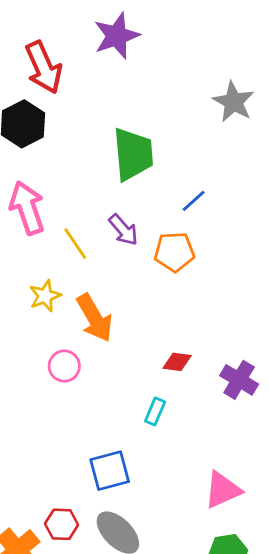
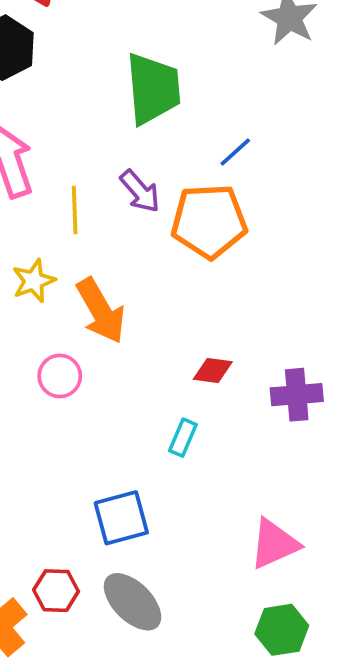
yellow line: (75, 244) -> (75, 210), turned 32
orange pentagon: (174, 252) -> (209, 221), size x1.4
purple cross: (239, 380) -> (297, 395), turned -36

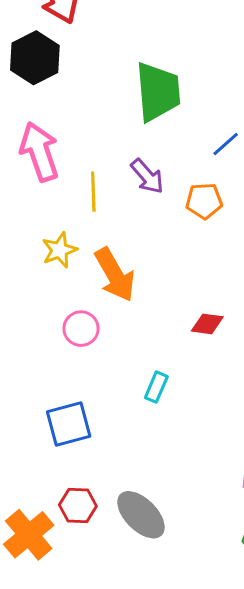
orange pentagon: (209, 221) -> (204, 201), size x0.6
cyan rectangle: (183, 438) -> (156, 387), moved
blue square: (121, 518) -> (69, 424), moved

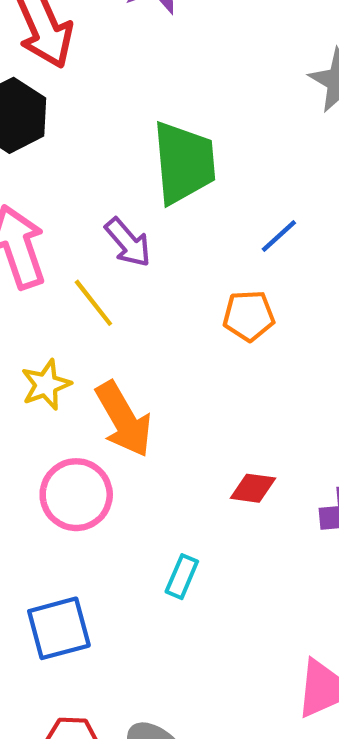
purple arrow: (147, 176) -> (128, 242), moved
yellow line: (93, 192) -> (93, 303), turned -36
pink circle: (81, 329) -> (76, 495), size x1.4

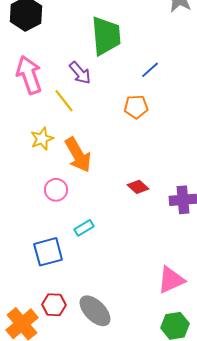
red diamond: (253, 488) -> (138, 187), turned 35
pink circle: (76, 495) -> (56, 190), size x0.7
cyan rectangle: (182, 577) -> (84, 228), moved, turned 36

